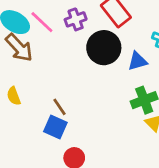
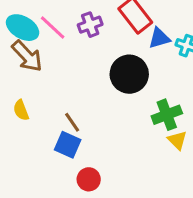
black circle: (104, 48) -> (129, 74), moved
blue triangle: (137, 61) -> (159, 38), moved

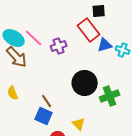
purple cross: (90, 25) -> (59, 46), moved
black circle: (129, 74) -> (85, 83), moved
yellow triangle: (177, 140) -> (79, 124), moved

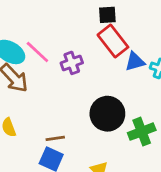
black square: (99, 11) -> (107, 15), moved
brown line: (47, 101) -> (55, 138), turned -64

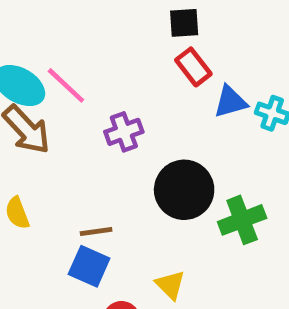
red rectangle: (113, 41) -> (193, 67), size x0.7
purple cross: (72, 63) -> (124, 132), moved

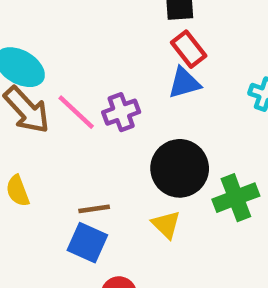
pink line: (66, 85) -> (76, 112), moved
blue triangle: (230, 102) -> (184, 83), moved
yellow triangle: (170, 285) -> (166, 225), moved

